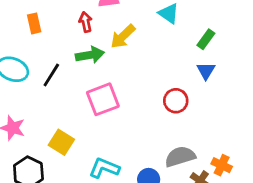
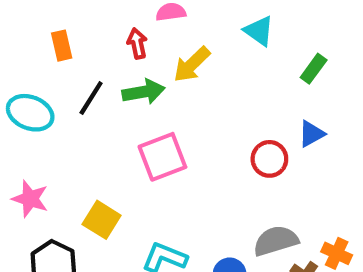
blue triangle: (206, 71) -> (311, 134), moved, turned 30
black line: (51, 75) -> (91, 98), moved

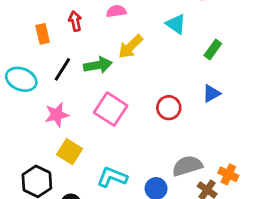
red arrow: (137, 43) -> (75, 21), moved
pink square: (162, 157) -> (111, 109), turned -36
red circle: (269, 159) -> (169, 108), moved
pink star: (30, 199) -> (57, 115), moved, turned -30

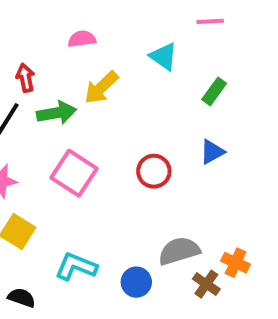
red arrow: (75, 21) -> (25, 78), moved

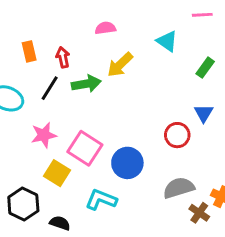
blue triangle: (212, 152) -> (204, 113), turned -30
red circle: (154, 171) -> (177, 135), moved
pink square: (74, 173) -> (85, 148), moved
blue circle: (136, 282) -> (127, 163), moved, size x1.4

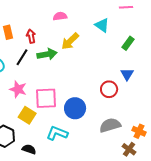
pink star: (44, 135) -> (18, 89), turned 30
pink square: (85, 148) -> (46, 98), turned -35
brown cross: (199, 213) -> (129, 149), moved

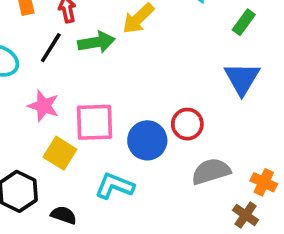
blue triangle: (127, 74) -> (242, 79), size x1.5
red circle: (109, 89) -> (187, 124), moved

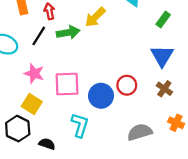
yellow square: (60, 153) -> (32, 104), moved
gray semicircle: (211, 171) -> (140, 132), moved
cyan L-shape: (115, 186) -> (80, 125), turned 85
brown cross: (246, 215) -> (164, 89), moved

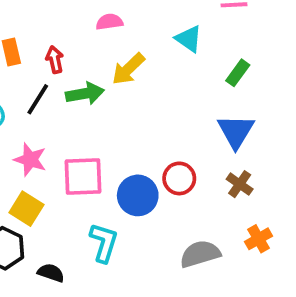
orange cross: (176, 123) -> (259, 239), turned 35

